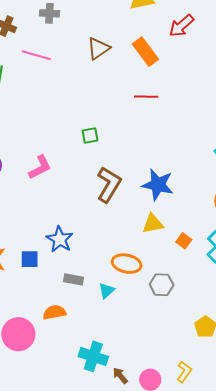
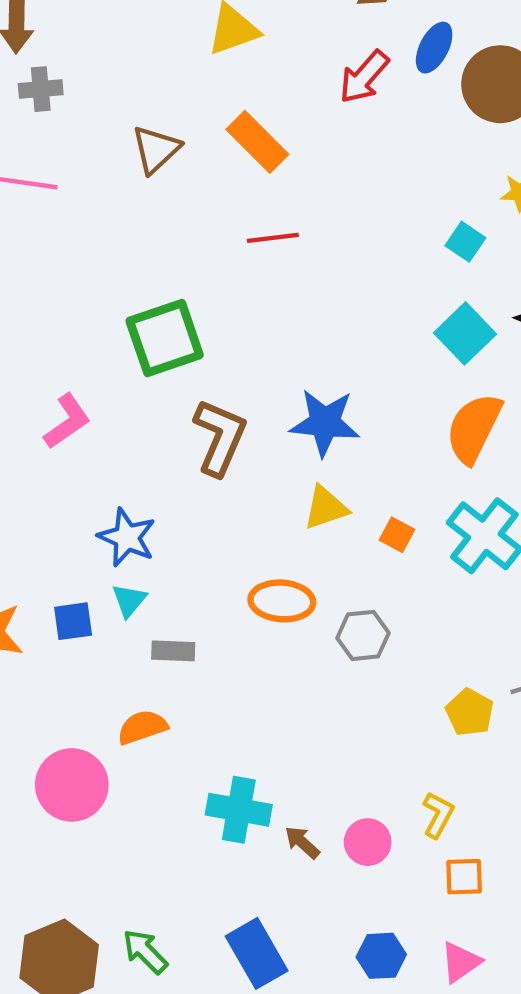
red arrow: (181, 26) -> (364, 77), moved
green square: (90, 135) -> (165, 338), size x2.0
blue star: (60, 239) -> (127, 537), moved
cyan triangle: (106, 291) -> (129, 600), moved

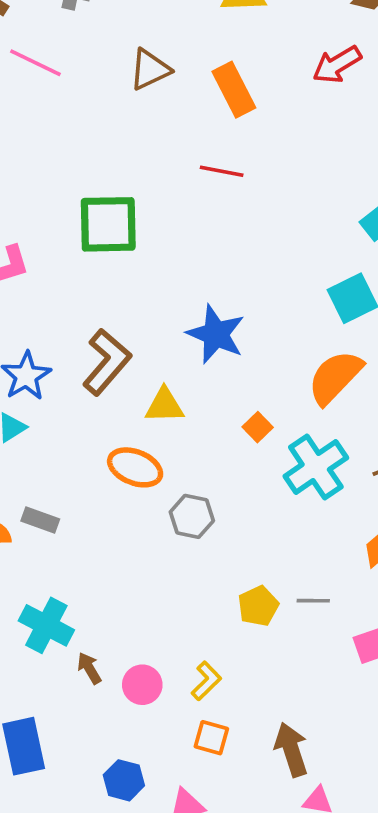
brown L-shape: (220, 437) -> (107, 362), moved
yellow triangle: (326, 508) -> (164, 405), moved
orange square: (397, 535) -> (258, 427), moved
gray rectangle: (173, 651) -> (40, 520), moved

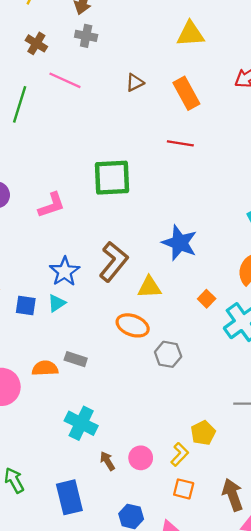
brown triangle: (150, 69) -> (135, 83), size x0.7
yellow pentagon: (258, 606) -> (203, 433), moved
brown arrow: (89, 668) -> (107, 461), moved

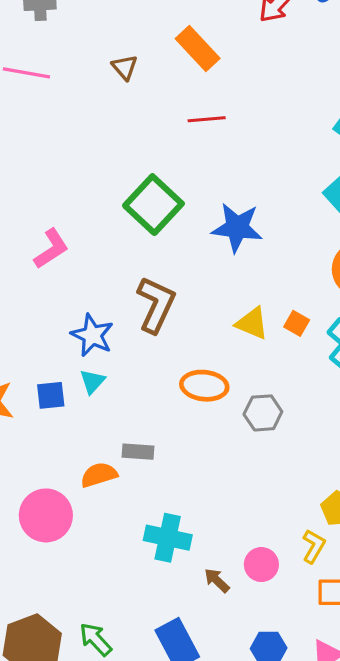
brown triangle: (135, 83) -> (125, 67), moved, turned -30
green square: (112, 178) -> (153, 205), moved, turned -30
blue star: (180, 243) -> (237, 228), moved
yellow triangle: (149, 287) -> (252, 323), moved, turned 40

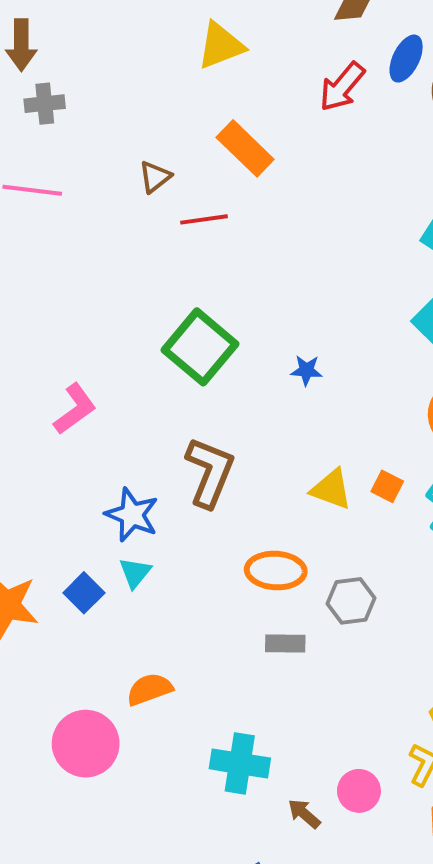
brown triangle: (125, 67) -> (155, 177), turned 36
red line: (207, 119) -> (204, 219), moved
blue star: (237, 228) -> (306, 370), size x0.5
blue square: (51, 395) -> (84, 593), turned -36
gray rectangle: (138, 452) -> (285, 644), moved

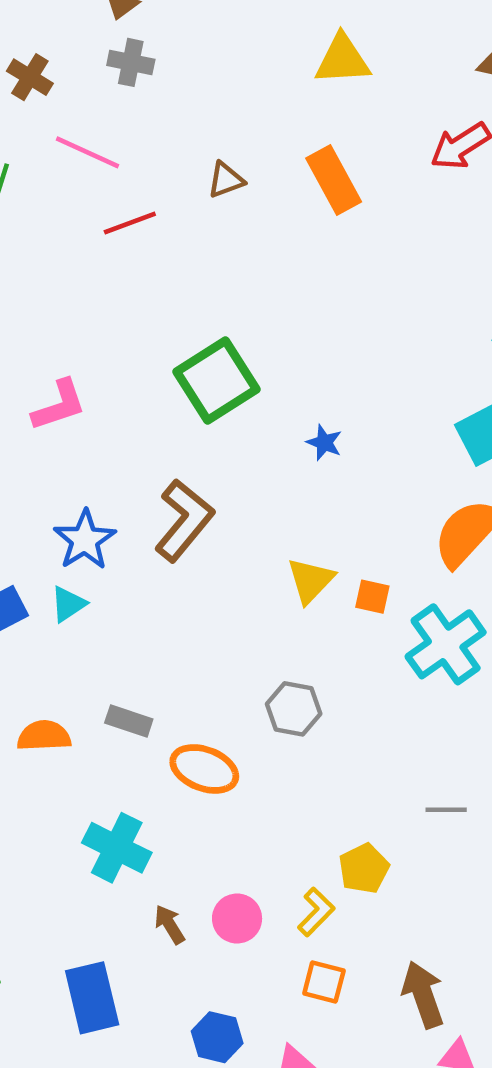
red line: (204, 219) -> (130, 223), moved, turned -30
orange square: (387, 486) -> (372, 597), turned -32
yellow triangle: (331, 489) -> (311, 581), turned 36
orange ellipse: (276, 571) -> (204, 769), moved
gray rectangle: (285, 644) -> (129, 721), moved

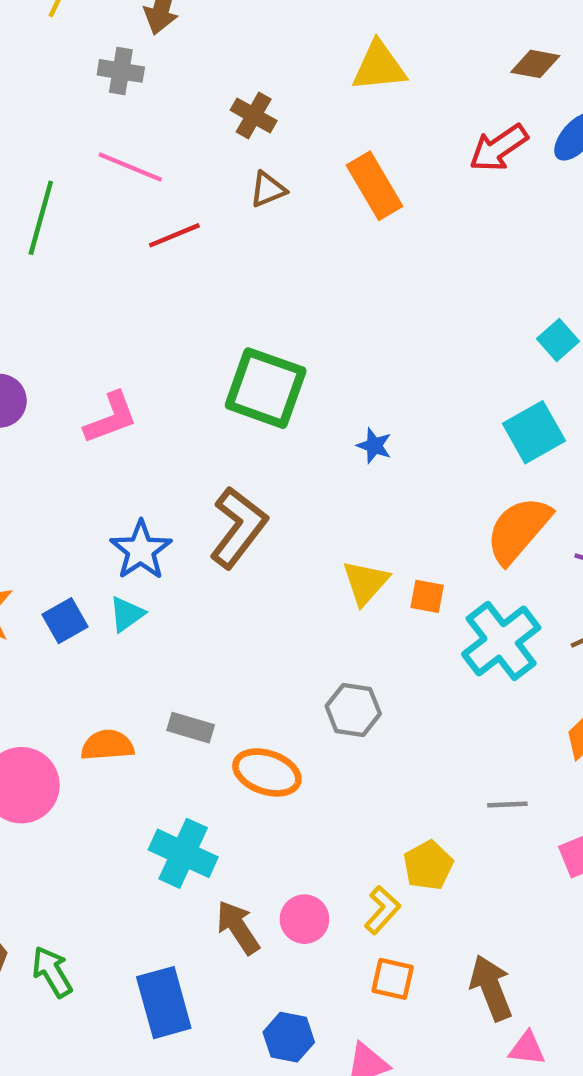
gray cross: (131, 62) -> (121, 71), moved
brown cross: (30, 77) -> (254, 115), moved
green square: (216, 381) -> (266, 388), turned -36
brown arrow: (170, 924) -> (238, 927), size x1.4

